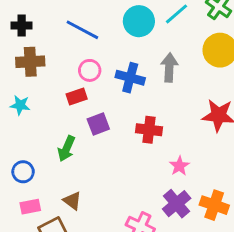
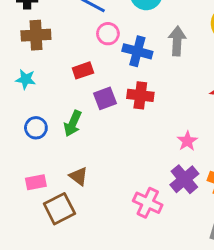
pink circle: (90, 70) -> (108, 34), moved
red cross: (149, 130) -> (140, 95), moved
blue circle: (23, 172) -> (36, 128), moved

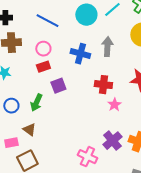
pink circle: (108, 34) -> (43, 49), moved
red cross: (140, 95) -> (103, 85), moved
pink star: (187, 141) -> (114, 105), moved
brown triangle: (79, 176) -> (29, 130), moved

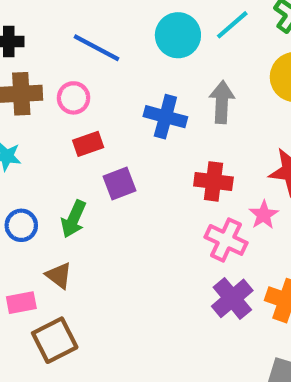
pink circle: (43, 49) -> (74, 98), moved
pink star: (114, 105) -> (264, 215), moved
pink cross: (87, 157) -> (226, 240), moved

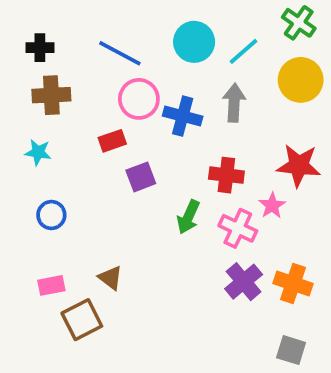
cyan line: (232, 25) -> (244, 51), moved
pink circle: (74, 98) -> (139, 99), moved, size x1.4
green arrow: (74, 219) -> (188, 217), moved
brown triangle: (59, 275) -> (110, 278), moved

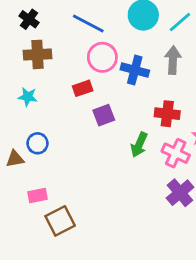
black cross: (40, 48) -> (29, 19), turned 36
brown triangle: (110, 278) -> (15, 159), moved, turned -48

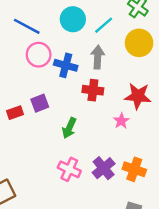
red rectangle: (83, 88) -> (15, 113), moved
red cross: (167, 114) -> (93, 90), moved
pink cross: (176, 153) -> (69, 169), moved

